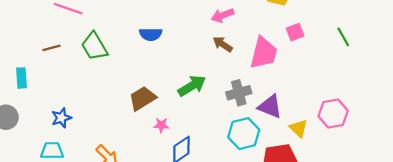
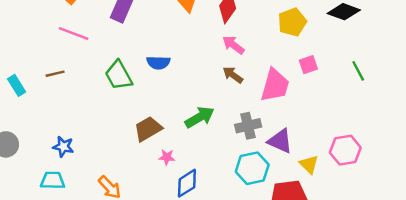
pink arrow: (222, 15) -> (233, 45), turned 55
green trapezoid: (94, 46) -> (119, 75), moved
cyan rectangle: (22, 78) -> (17, 85), moved, turned -30
blue star: (61, 118) -> (63, 147), turned 30

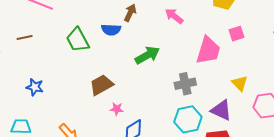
brown arrow: (233, 75) -> (130, 13), moved, turned 78
green arrow: (200, 117) -> (147, 55), moved
purple triangle: (280, 141) -> (221, 110), moved
blue star: (63, 147) -> (35, 87), moved
yellow triangle: (309, 164) -> (240, 83), moved

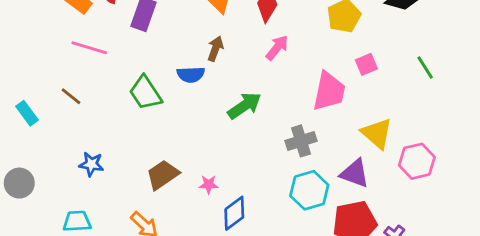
pink arrow: (174, 16) -> (277, 48), turned 96
brown line: (25, 37) -> (71, 96), turned 56
yellow triangle: (240, 83) -> (377, 133), size x1.4
brown trapezoid: (101, 85) -> (163, 175), moved

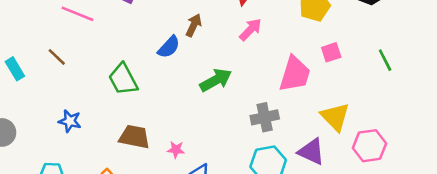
blue semicircle: (191, 75) -> (169, 47), turned -50
green trapezoid: (145, 93) -> (123, 79), moved
brown trapezoid: (163, 175) -> (134, 137), turned 40

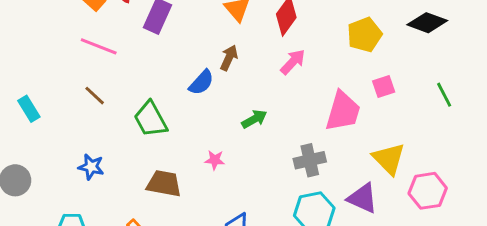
brown line: (57, 57) -> (95, 96), moved
green arrow: (216, 80) -> (254, 119), size x0.7
pink star: (176, 150) -> (215, 160), moved

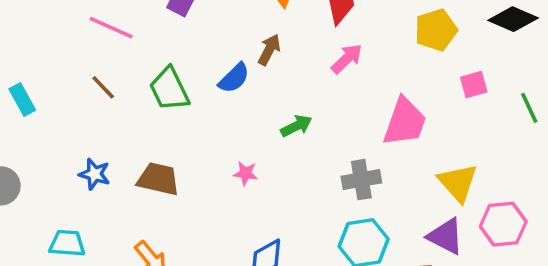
pink square: (384, 87) -> (474, 85), moved
green trapezoid: (151, 119) -> (169, 89), moved
brown trapezoid: (164, 184) -> (158, 179), moved
purple triangle: (363, 198) -> (446, 236), moved

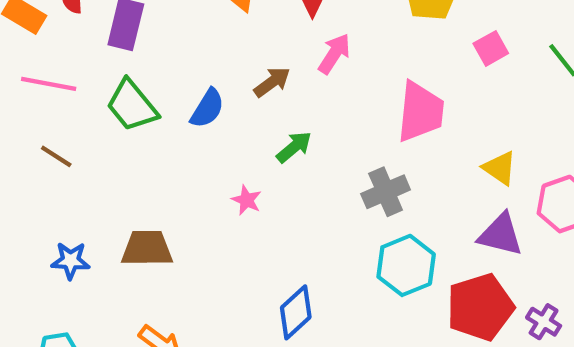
brown arrow: (269, 50) -> (272, 82), moved, turned 40
green trapezoid: (169, 89) -> (132, 106), moved
pink star: (246, 173) -> (246, 200), moved, turned 30
yellow triangle: (458, 183) -> (500, 168), size x0.7

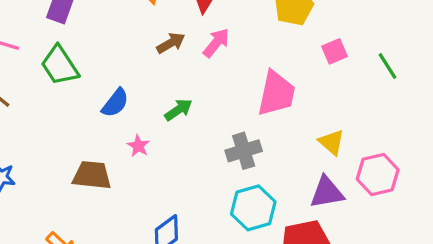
brown arrow: (272, 82) -> (171, 43), moved
blue semicircle: (207, 108) -> (115, 103), moved
purple triangle: (500, 235) -> (327, 192), turned -30
brown trapezoid: (147, 248) -> (92, 175), moved

